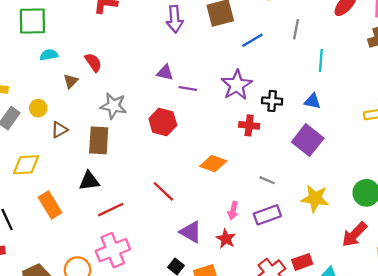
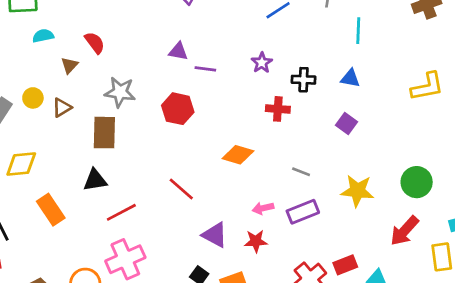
purple star: (237, 85) -> (262, 63), size x0.6
brown triangle: (59, 130) -> (62, 108), moved
purple square: (308, 140) -> (346, 123), size x0.6
pink arrow: (233, 211) -> (263, 208), turned 66
red star: (226, 239) -> (256, 241), turned -30

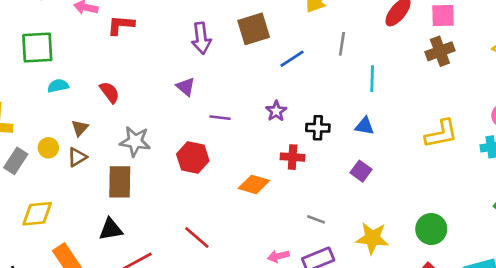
purple triangle: (178, 51) -> (186, 87), moved, turned 30
brown triangle: (69, 65) -> (80, 128), moved
orange diamond: (238, 155) -> (254, 184), moved

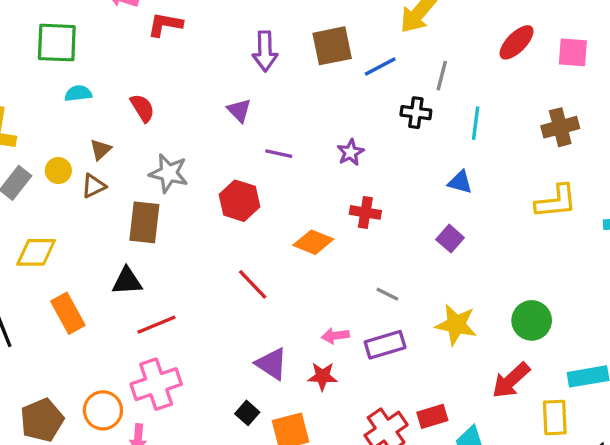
brown cross: (440, 51) -> (560, 127), moved
blue line: (292, 59) -> (380, 67), moved
black cross: (318, 128) -> (416, 113), moved
red line: (197, 237) -> (253, 284), moved

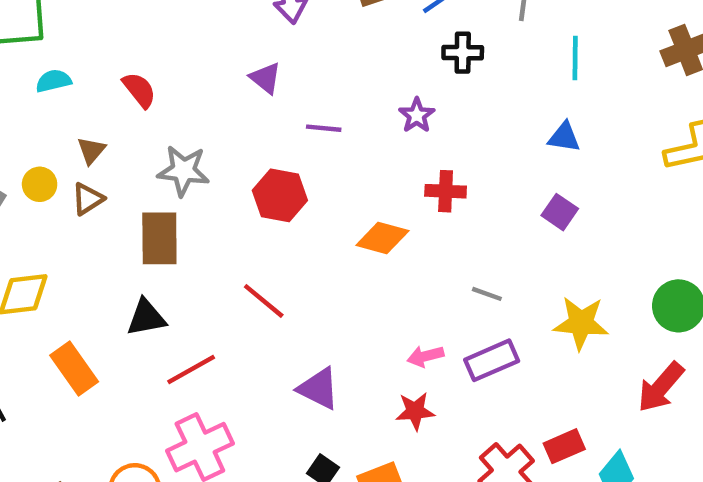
black cross: (416, 113) -> (463, 53), moved
red line: (253, 284) -> (264, 301), moved
purple triangle: (272, 364) -> (319, 389), moved

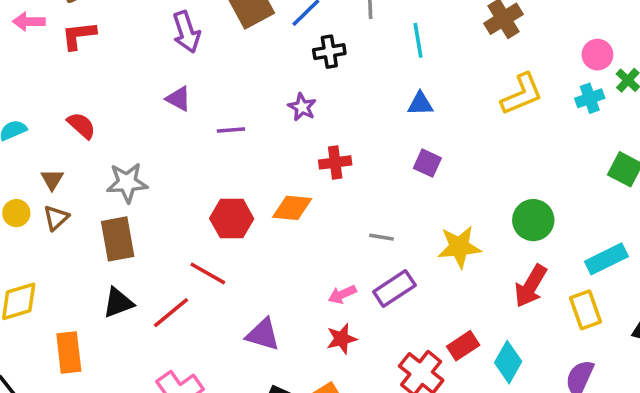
red hexagon: (280, 195) -> (232, 219), moved
orange rectangle: (74, 368) -> (69, 352), turned 39
red line: (191, 370) -> (171, 313), moved

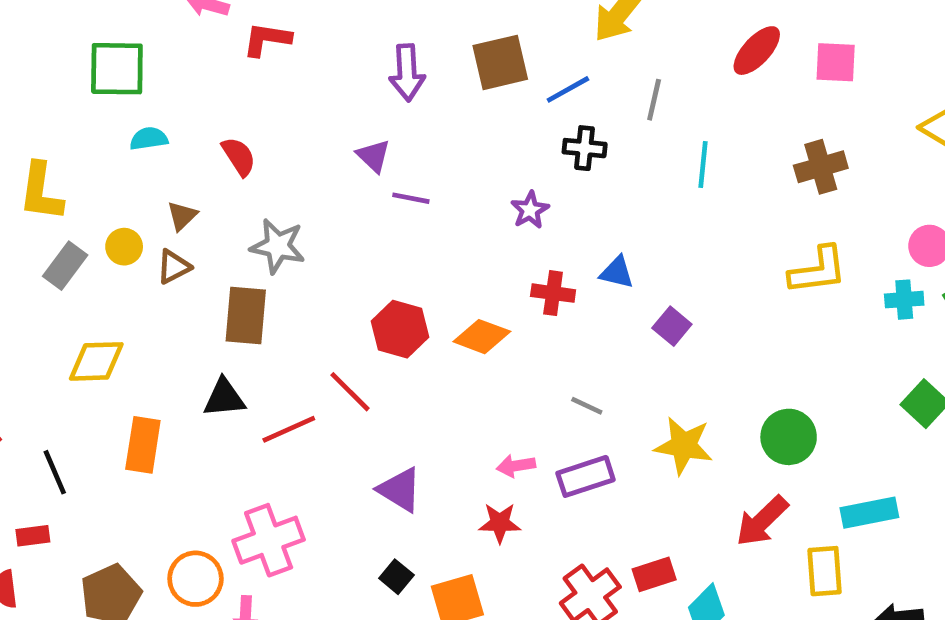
blue triangle: (420, 104) -> (617, 272), moved
purple line: (231, 130) -> (411, 198), moved

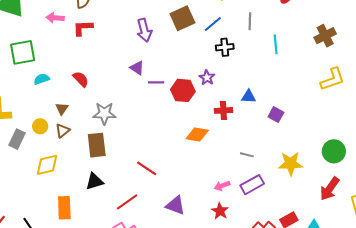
red hexagon: (400, 329) -> (183, 90), moved
yellow diamond: (96, 361) -> (47, 165), moved
red line: (289, 429) -> (127, 202), moved
red star: (500, 523) -> (220, 211), turned -30

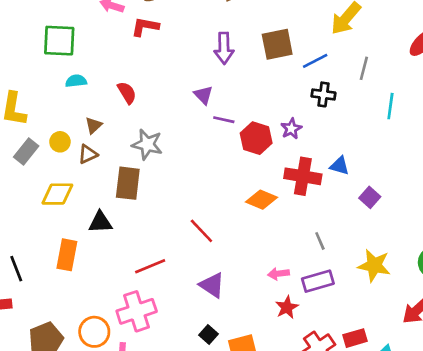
red cross: (223, 110) -> (303, 176), size x1.5
gray line: (247, 155) -> (320, 241), turned 40
red line: (147, 168) -> (201, 231), moved
black triangle: (94, 181) -> (100, 222), moved
red star: (220, 211) -> (287, 307), moved

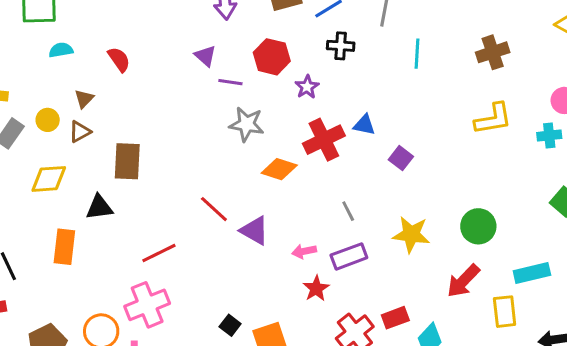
red hexagon: (256, 138) -> (272, 57), moved
gray star: (147, 144) -> (247, 124), moved
red cross: (303, 176) -> (324, 140), turned -32
purple triangle: (212, 285) -> (254, 231), moved

